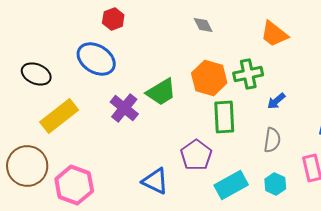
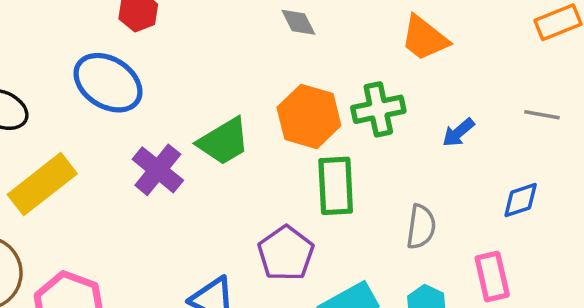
blue arrow: (276, 101) -> (458, 132), moved

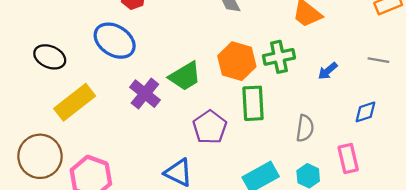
purple pentagon: (286, 253) -> (210, 127), moved

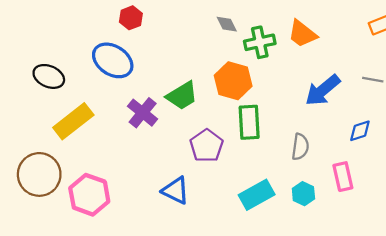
green cross: (279, 57) -> (260, 42), moved
blue arrow: (328, 71) -> (323, 90), size x1.8

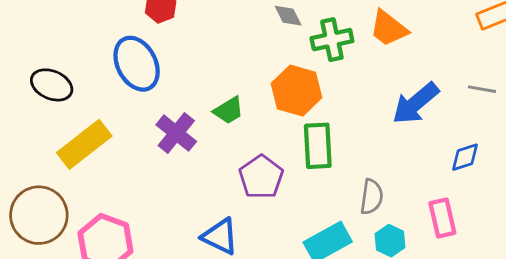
blue ellipse: (113, 60) -> (137, 64), turned 30
green trapezoid: (182, 96) -> (229, 110), size x0.7
gray semicircle: (300, 147) -> (372, 197), moved

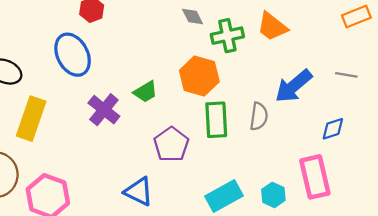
yellow rectangle: (84, 144) -> (31, 119), turned -33
gray semicircle: (372, 197) -> (259, 116), moved
pink rectangle: (442, 218) -> (315, 177), size x1.4

